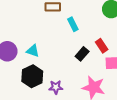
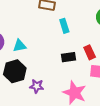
cyan triangle: (33, 51) -> (20, 46), turned -40
black rectangle: (82, 54) -> (69, 57), turned 32

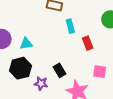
red rectangle: (90, 52) -> (88, 43), moved
black rectangle: (69, 57) -> (60, 70), moved, turned 64

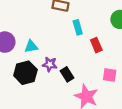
purple star: (41, 83) -> (50, 64), moved

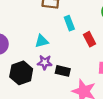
cyan triangle: (31, 47) -> (42, 41), moved
black rectangle: (67, 74) -> (63, 71), turned -40

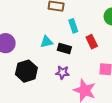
purple star: (45, 62) -> (62, 72), moved
black rectangle: (63, 71) -> (64, 49), moved

